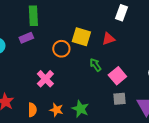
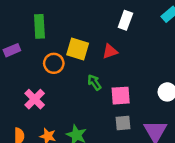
green rectangle: (33, 16) -> (39, 26), moved
pink square: (117, 76) -> (121, 96), turned 36

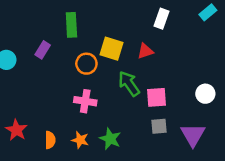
purple rectangle: (12, 50) -> (43, 50), turned -35
green arrow: (94, 82) -> (129, 84), size x1.5
pink cross: (35, 99) -> (85, 101), moved, turned -36

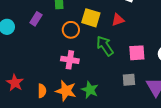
pink square: (157, 97) -> (137, 53), moved
orange star: (80, 140) -> (66, 91), size x1.5

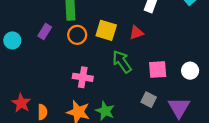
orange circle: (71, 30) -> (77, 35), moved
gray square: (129, 80) -> (149, 100), turned 32
orange semicircle: (42, 91) -> (42, 112), moved

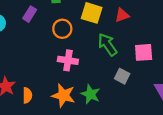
orange circle: (77, 35) -> (62, 29), moved
gray square: (149, 100) -> (122, 76), moved

